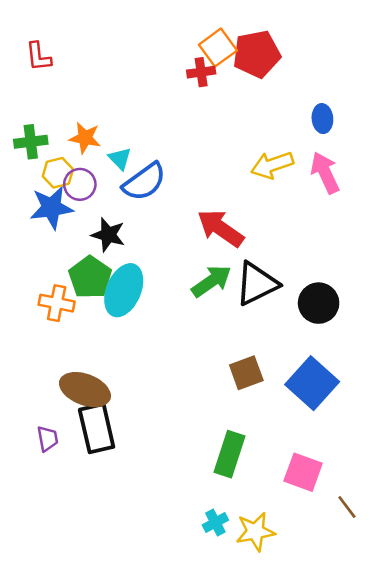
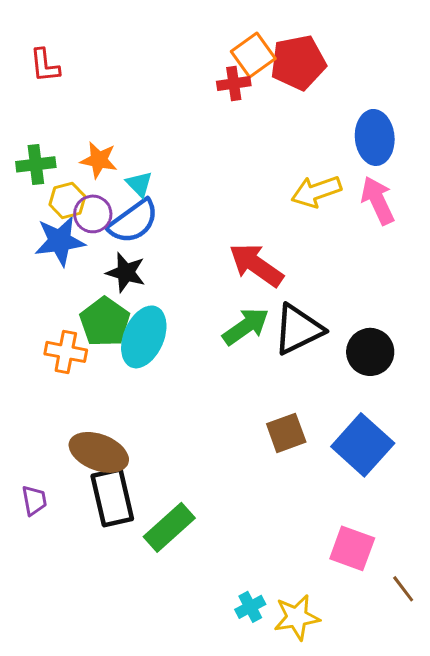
blue ellipse: (322, 119) -> (375, 137), size x1.6
blue semicircle: (144, 182) -> (133, 221), moved
purple trapezoid: (48, 439) -> (34, 500), moved
green rectangle: (230, 454) -> (169, 527), moved, turned 30

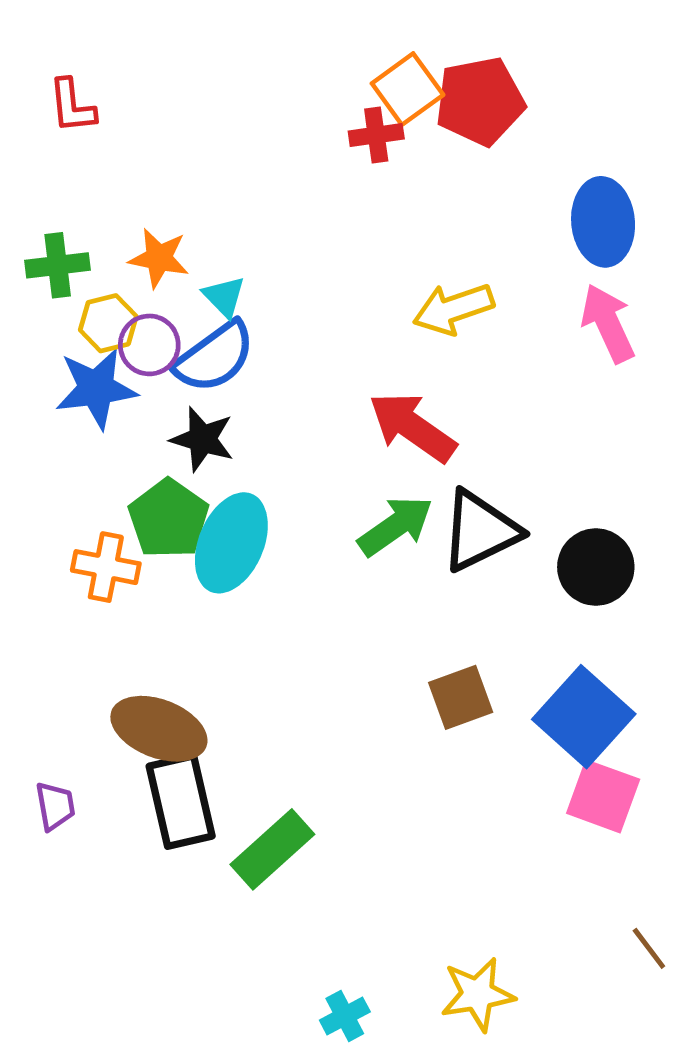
yellow arrow: (316, 191) -> (453, 309), moved
pink square: (352, 548) -> (603, 796), moved
cyan cross: (250, 607) -> (345, 1016), moved

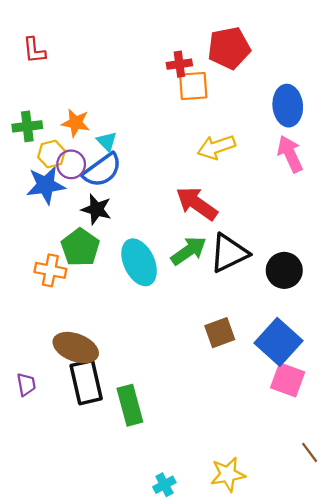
orange square: (408, 89) -> (193, 86), moved, turned 32
cyan ellipse: (231, 543) -> (139, 262), moved, turned -48
green rectangle: (272, 849) -> (130, 405), turned -63

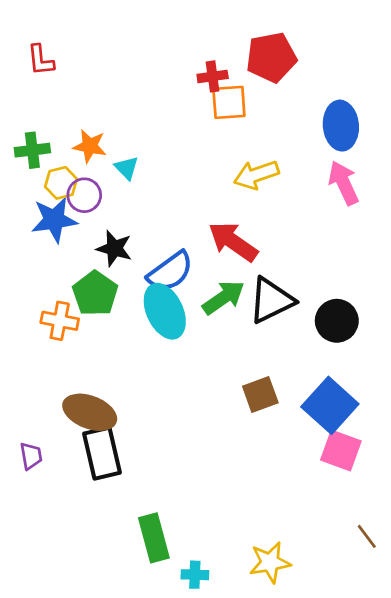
blue semicircle: (102, 170) -> (170, 272), moved
green rectangle: (130, 405) -> (154, 538), moved
cyan cross: (164, 485) -> (195, 575), turned 30

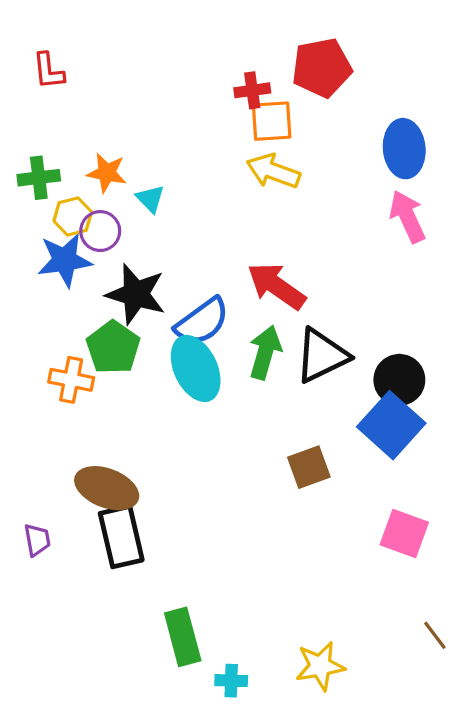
yellow arrow: (256, 175) -> (273, 171), moved, turned 39
black star: (114, 248) -> (136, 294), size x1.4
green arrow: (223, 298) -> (265, 352), turned -39
blue square: (330, 405) -> (391, 425), moved

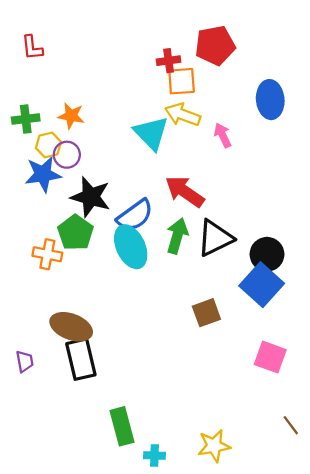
cyan triangle: (150, 199) -> (151, 133), moved, size x1.8
pink arrow: (407, 216) -> (223, 135), moved, size x0.7

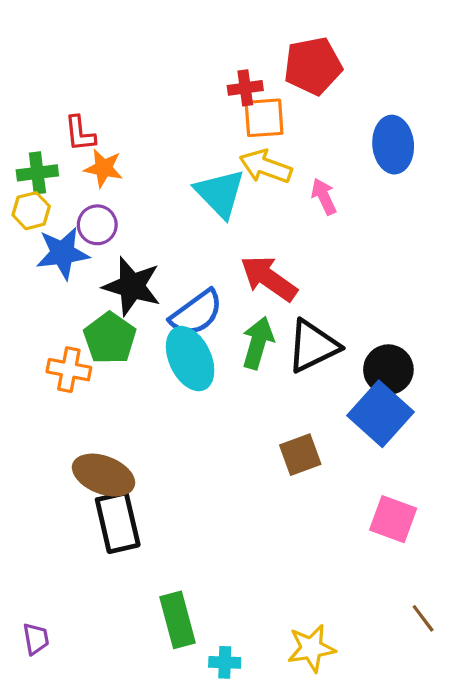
red L-shape: (32, 48) -> (80, 134), moved
yellow hexagon: (48, 145) -> (31, 211), moved
purple trapezoid: (25, 361) -> (36, 639), moved

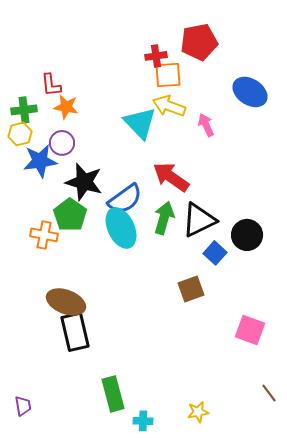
blue ellipse: (393, 145) -> (250, 92), turned -52
blue square: (381, 414) -> (215, 253), moved, size x0.6
yellow star: (311, 648) -> (198, 412), size x0.7

